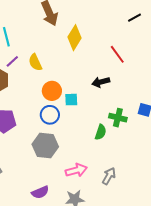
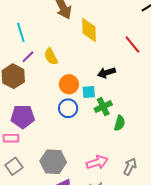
yellow diamond: (75, 38) -> (89, 30), turned -30
black arrow: (101, 82) -> (106, 73), moved
green cross: (118, 118) -> (103, 107), moved, turned -36
gray hexagon: (45, 145) -> (53, 162), moved

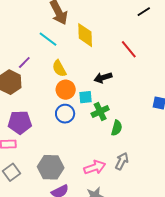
cyan line: (21, 32) -> (48, 39), moved, turned -36
yellow semicircle: (51, 57) -> (59, 68), moved
gray arrow: (130, 167) -> (122, 161), moved

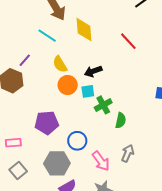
black arrow: (103, 78) -> (93, 71), moved
blue circle: (65, 114) -> (77, 141), moved
purple pentagon: (20, 122) -> (47, 123), moved
pink arrow: (95, 167) -> (101, 161), turned 75

